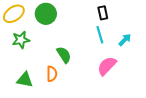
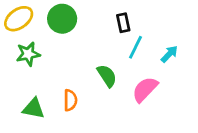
black rectangle: (103, 13) -> (123, 23), moved
cyan line: (100, 35) -> (135, 47), turned 42
green semicircle: (64, 55) -> (107, 76), moved

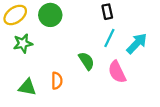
black rectangle: (123, 23) -> (107, 12), moved
cyan arrow: (169, 54) -> (137, 43), size x1.5
pink semicircle: (145, 89) -> (117, 72), turned -70

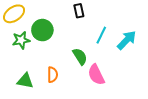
black rectangle: (107, 12) -> (79, 11), moved
green circle: (50, 15) -> (42, 30), moved
pink semicircle: (117, 72) -> (96, 75), moved

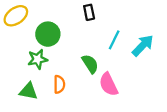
green star: (21, 40) -> (38, 59), moved

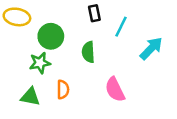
yellow ellipse: (16, 16) -> (17, 17), turned 45
cyan line: (114, 40) -> (121, 27), moved
green semicircle: (90, 64) -> (88, 52), moved, turned -150

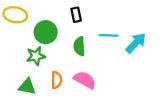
black rectangle: (94, 13) -> (76, 15), moved
cyan line: (121, 27) -> (109, 35), moved, turned 66
pink semicircle: (115, 90) -> (85, 80), moved, turned 145

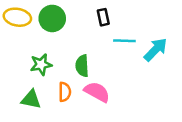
black rectangle: (76, 15) -> (103, 17), moved
green circle: (46, 32) -> (52, 18), moved
green semicircle: (79, 46) -> (82, 66), moved

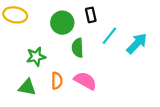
green circle: (52, 18) -> (62, 23), moved
cyan line: (124, 41) -> (109, 36), turned -54
green semicircle: (82, 66) -> (78, 48), moved

